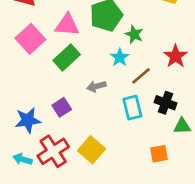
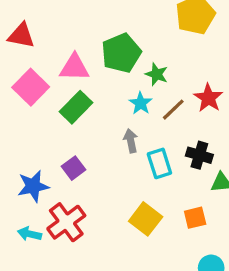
brown line: (141, 76) -> (173, 110), moved
gray arrow: (96, 86) -> (131, 141), moved, turned 96
yellow square: (91, 150) -> (146, 219), moved

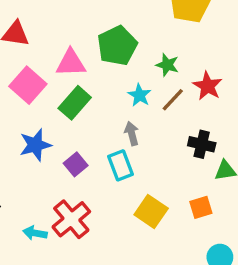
green star: (157, 74) -> (167, 65), moved
cyan rectangle: (159, 163) -> (120, 165), moved
blue star: (33, 186) -> (35, 145), moved

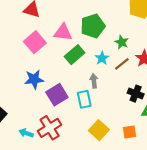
green rectangle: (75, 103) -> (75, 55), moved
purple square: (76, 164) -> (57, 95), size x1.5

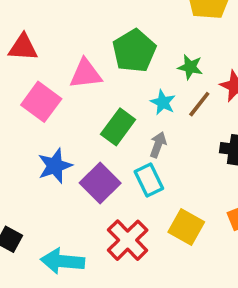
green rectangle: (75, 55) -> (118, 127), moved
gray arrow: (94, 81) -> (158, 145), turned 40
red cross: (50, 128) -> (128, 240), moved
cyan arrow: (26, 133) -> (63, 261), size x1.6

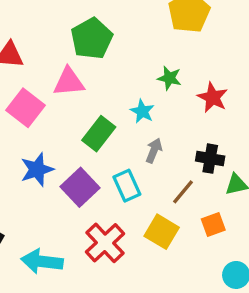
green pentagon: (134, 51) -> (92, 39), moved
brown line: (199, 104) -> (183, 192), moved
gray arrow: (158, 145) -> (154, 151), moved

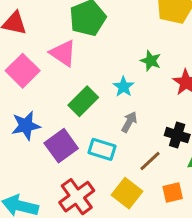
pink triangle: (69, 82) -> (63, 53), turned 32
cyan rectangle: (127, 186) -> (102, 149), turned -56

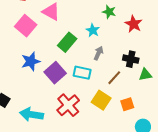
orange square: (173, 192) -> (127, 104), moved

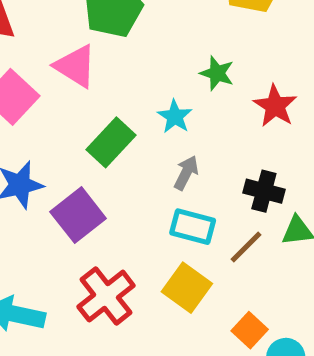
cyan rectangle: (82, 73) -> (193, 227), moved
brown line: (114, 78) -> (246, 247), moved
orange square: (127, 104) -> (250, 330), moved, turned -32

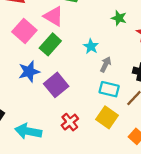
cyan star: (175, 116) -> (91, 46), moved
green rectangle: (111, 142) -> (50, 44), moved
red cross: (106, 296) -> (70, 122), size x0.7

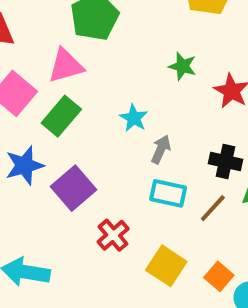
pink triangle: (54, 16) -> (66, 66), turned -45
yellow square: (107, 117) -> (166, 266), moved
red cross: (70, 122) -> (113, 235), moved

